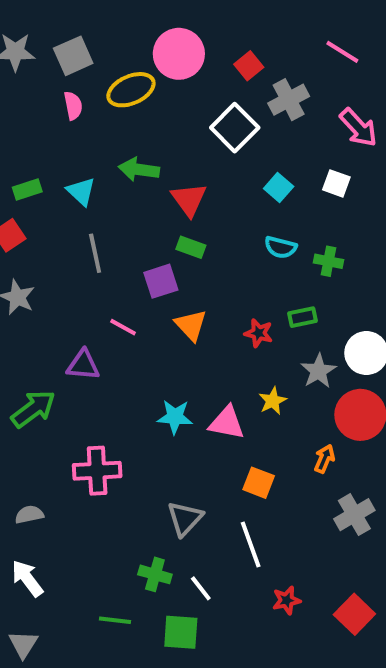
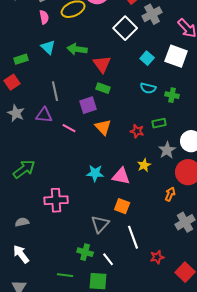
white square: (336, 183) -> (176, 56), size x1.6
cyan triangle: (81, 191) -> (48, 47), moved
purple triangle: (83, 365) -> (44, 115), moved
orange square: (259, 483) -> (122, 206), moved
red star: (287, 600) -> (157, 257), moved

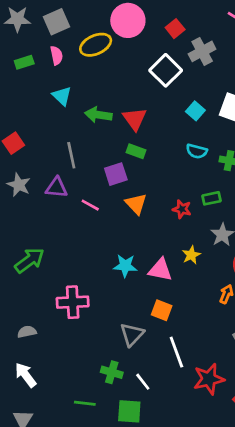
green arrow: (77, 49) -> (98, 115), moved
green rectangle: (21, 59) -> (24, 62), moved
red star: (157, 257) -> (209, 379), size x1.6

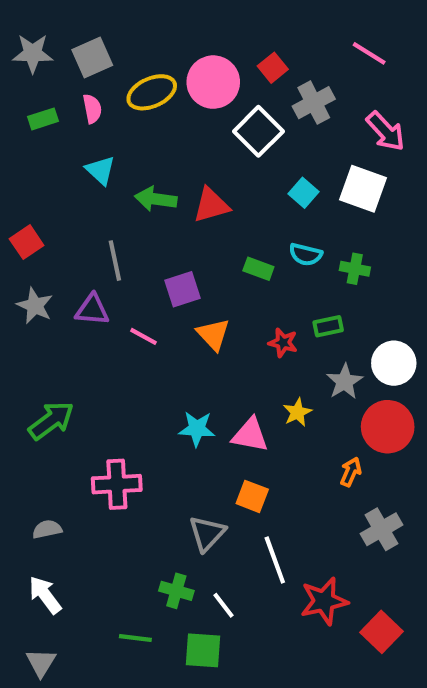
pink circle: (128, 20) -> (213, 82), moved
red triangle: (135, 119) -> (211, 205), turned 50
green rectangle: (136, 151) -> (258, 269), moved

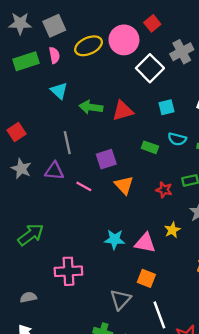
red square: (273, 68) -> (152, 23), moved
green rectangle: (43, 119) -> (26, 61), size x1.5
cyan square: (304, 193) -> (166, 107), moved, turned 35

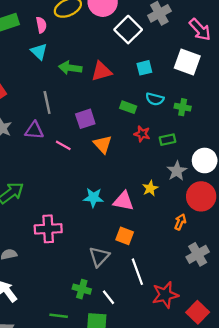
pink semicircle: (54, 55) -> (41, 25), moved
red star: (164, 190) -> (142, 134), moved

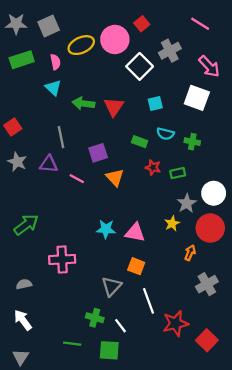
red triangle: (101, 71) -> (114, 107), turned -40
yellow star: (150, 188) -> (172, 224), moved

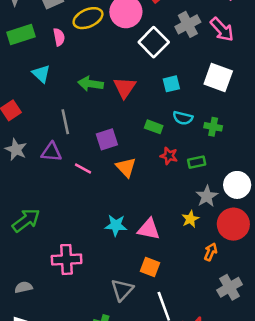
pink arrow: (209, 66) -> (222, 29), moved
cyan triangle: (53, 88) -> (41, 74), moved

